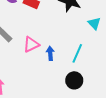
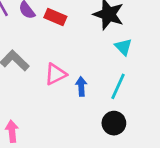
cyan triangle: (94, 23) -> (123, 47), moved

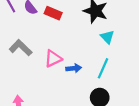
blue arrow: (81, 86) -> (74, 68), turned 88

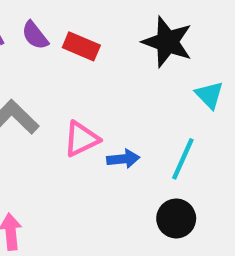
cyan triangle: (107, 37) -> (209, 95), moved

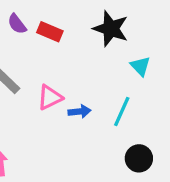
black circle: (176, 218) -> (139, 158), moved

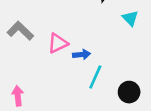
cyan line: (122, 111) -> (95, 77), moved

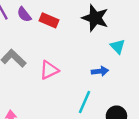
blue arrow: (82, 55) -> (100, 71), moved

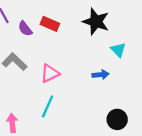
purple semicircle: (24, 14) -> (25, 29), moved
cyan line: (85, 102) -> (48, 106), moved

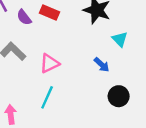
blue arrow: (101, 75) -> (102, 65), turned 49
black circle: (117, 119) -> (119, 96), moved

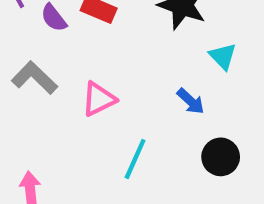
cyan line: (47, 97) -> (135, 159), moved

